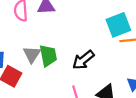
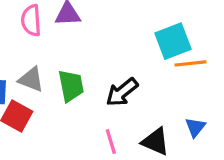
gray triangle: (32, 54) -> (31, 79), moved, turned -42

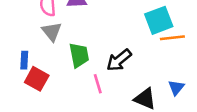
gray triangle: (31, 79) -> (52, 32), moved, turned 30
pink line: (111, 142) -> (98, 84), moved

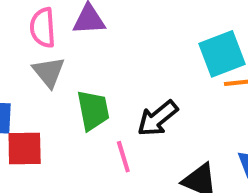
red square: (37, 79) -> (25, 149), turned -30

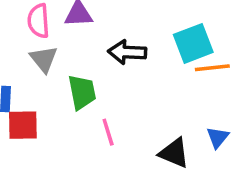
black arrow: (158, 118) -> (127, 52), moved, turned 42

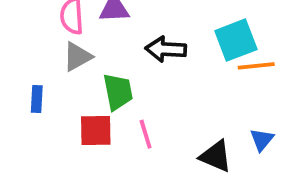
gray triangle: (44, 59) -> (77, 57), turned 40
red square: (23, 125) -> (96, 130), moved

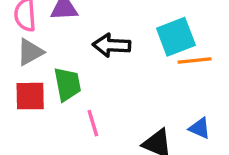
red square: (96, 130) -> (30, 96), moved
blue triangle: (262, 140) -> (200, 128), turned -45

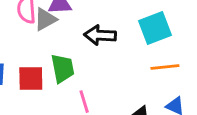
gray triangle: (30, 52) -> (45, 19), moved
orange line: (195, 60) -> (165, 67), moved

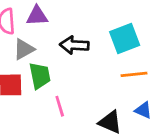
gray triangle: (45, 19) -> (24, 49), moved

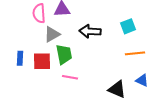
cyan square: (125, 39) -> (128, 26), size x0.7
pink line: (60, 106) -> (70, 77), moved, turned -63

